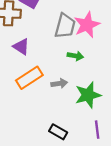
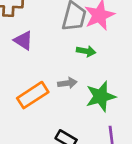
orange rectangle: (29, 78) -> (33, 95), moved

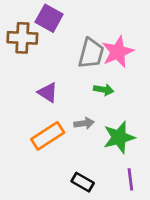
purple triangle: (23, 40) -> (48, 92), moved

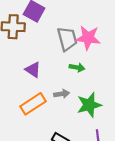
pink star: (118, 52) -> (88, 38), turned 30
gray trapezoid: (91, 53) -> (67, 39), turned -30

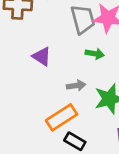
orange rectangle: (33, 104) -> (62, 117), moved

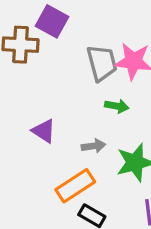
purple triangle: (42, 56) -> (44, 131), moved

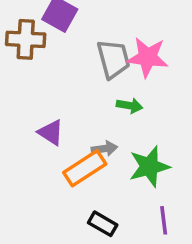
orange rectangle: (75, 186) -> (85, 168), moved

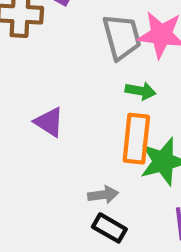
gray arrow: (104, 149) -> (103, 195), moved
orange rectangle: (85, 168) -> (136, 139), moved, turned -51

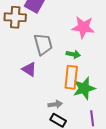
gray trapezoid: (122, 37) -> (43, 44), moved

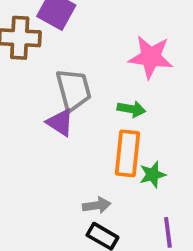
purple triangle: (29, 69) -> (60, 123), moved
green star: (84, 88) -> (153, 175), size x0.6

